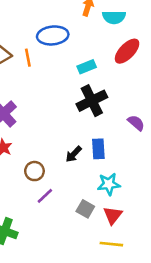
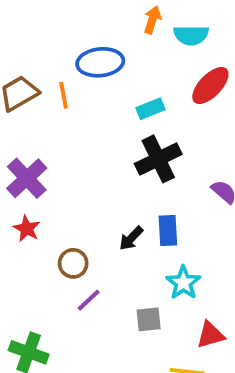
cyan star: (109, 184) -> (183, 283), turned -30
gray square: (85, 209) -> (149, 319), turned -36
red triangle: (113, 215) -> (210, 335), moved, turned 36

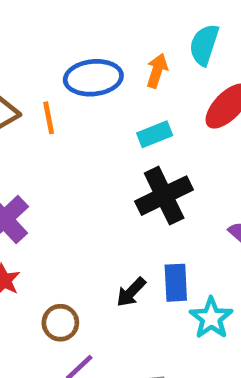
orange arrow: (152, 20) -> (157, 71), moved
cyan semicircle: (191, 35) -> (204, 45), turned 108
cyan star: (183, 283) -> (211, 318), moved

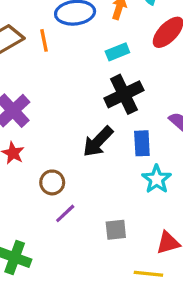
blue rectangle: (176, 283) -> (142, 143), moved
black arrow: (131, 292) -> (98, 142), moved, size x1.5

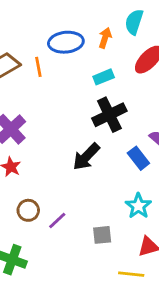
blue rectangle: (142, 143) -> (138, 158), moved, turned -35
cyan star: (157, 179) -> (138, 206), moved
brown circle: (52, 182) -> (28, 210), moved

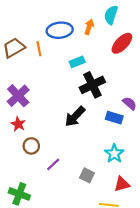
cyan rectangle: (104, 77) -> (77, 62), moved
blue rectangle: (138, 158) -> (114, 118), turned -35
brown circle: (28, 210) -> (31, 146), moved
gray square: (102, 235) -> (87, 175), turned 32

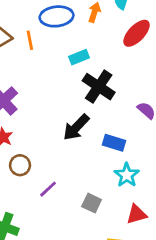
black cross: (92, 85) -> (99, 87), turned -30
blue rectangle: (114, 118) -> (114, 143), moved

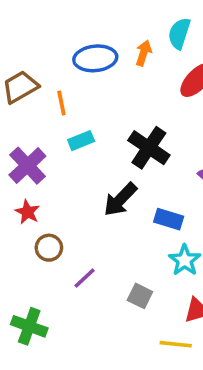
orange line: (30, 40) -> (61, 103), moved
cyan rectangle: (79, 57) -> (81, 141), moved

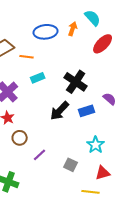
cyan semicircle: (179, 33) -> (93, 18), turned 120
orange line: (61, 103) -> (27, 57), turned -72
blue rectangle: (169, 219) -> (87, 111), moved, turned -35

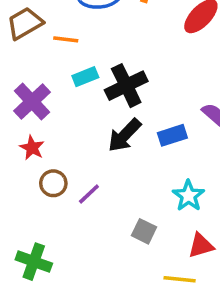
black cross: (76, 82) -> (126, 86), moved, turned 30
purple line: (40, 155) -> (89, 194), moved

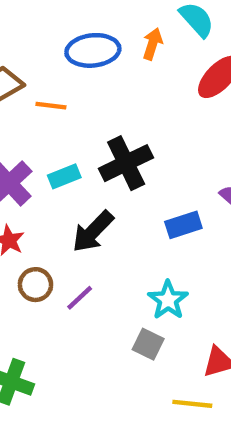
cyan rectangle: (85, 77) -> (64, 176), moved
black arrow: (124, 135) -> (93, 232), moved
cyan star: (188, 196) -> (168, 300), moved

